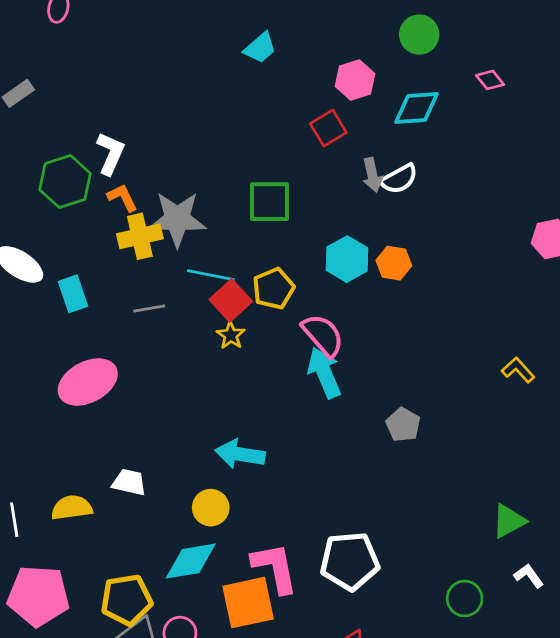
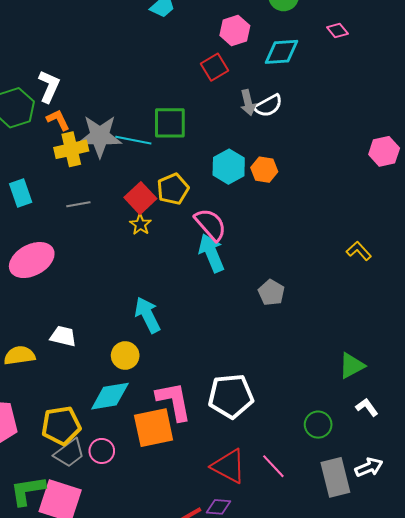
cyan line: (211, 275) -> (133, 140), moved
cyan arrow: (240, 454) -> (147, 315), turned 54

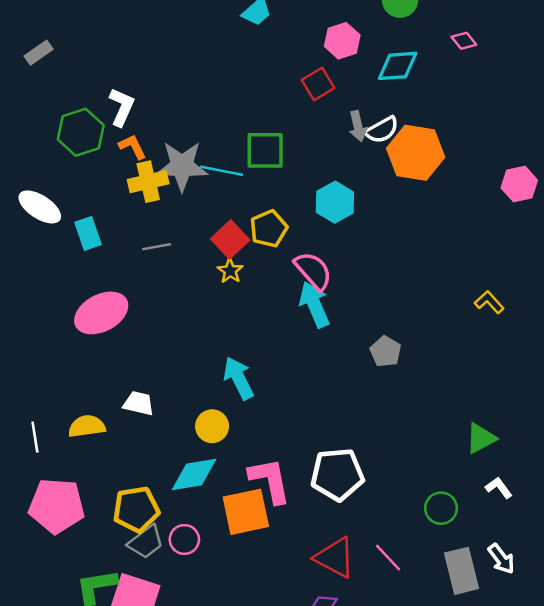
orange hexagon: (264, 170) -> (416, 153), moved, size x1.8
white arrow: (369, 467) -> (501, 559), turned 76

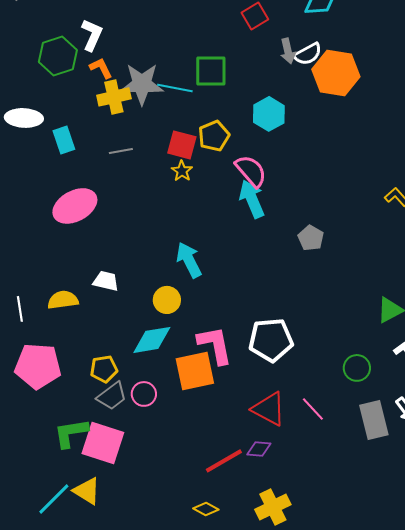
white ellipse: (40, 207) -> (24, 118), turned -30
red square: (230, 239) -> (182, 145), turned -32
yellow pentagon: (136, 509) -> (104, 369), size x0.7

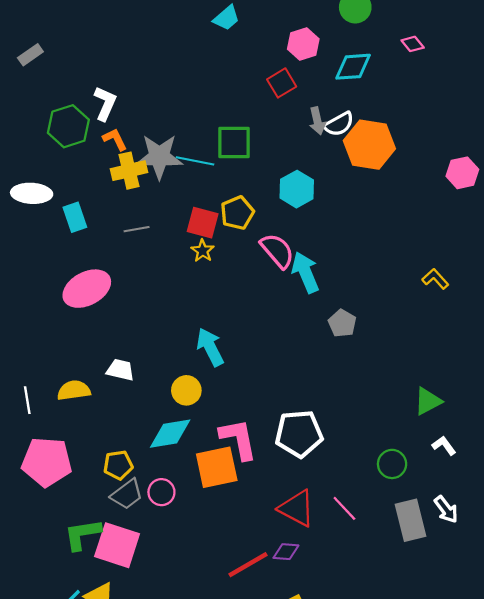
cyan arrow: (252, 199) -> (305, 272), moved

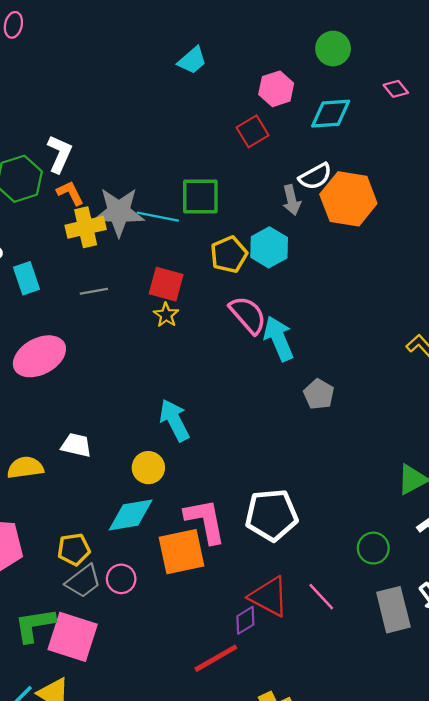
gray arrow: (317, 121) -> (292, 200), moved
yellow pentagon: (237, 213) -> (229, 255), moved
purple diamond: (286, 552) -> (245, 620), moved, turned -36

